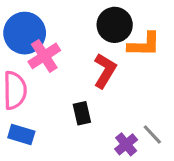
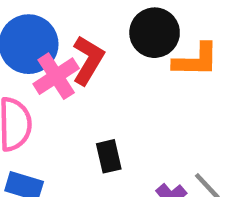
red L-shape: (105, 71) -> (88, 60), moved

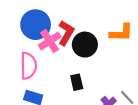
black circle: (155, 33) -> (85, 45), moved

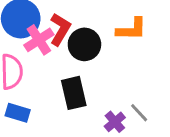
black rectangle: (77, 82) -> (74, 93), size x1.5

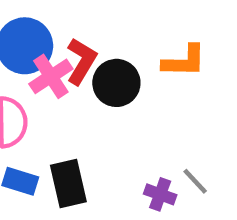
black rectangle: (74, 93) -> (68, 183), moved
purple cross: (115, 122) -> (160, 194), turned -30

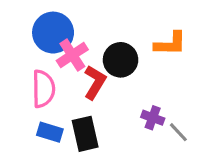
red L-shape: (81, 61) -> (95, 82), moved
purple cross: (160, 194) -> (153, 118), moved

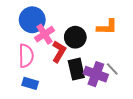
purple cross: (153, 118) -> (96, 74), size x1.6
gray line: (178, 132) -> (112, 69), moved
black rectangle: (85, 134) -> (76, 69), moved

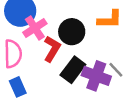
black rectangle: (76, 69) -> (73, 70), turned 50
blue rectangle: (30, 83) -> (18, 87), turned 49

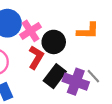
pink cross: (35, 28) -> (31, 31), moved

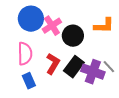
red L-shape: (36, 57) -> (53, 64), moved

